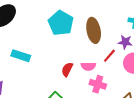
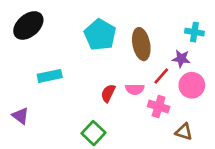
cyan rectangle: (21, 56) -> (50, 76), turned -30
pink cross: (98, 84) -> (159, 106), moved

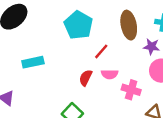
brown ellipse: (141, 44) -> (129, 25), moved
red line: (161, 76) -> (101, 51), moved

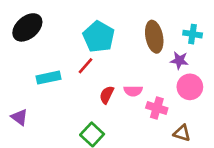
red line: (101, 51) -> (86, 66), moved

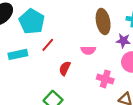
cyan pentagon: (99, 37) -> (32, 21), moved
pink semicircle: (133, 91) -> (88, 50), moved

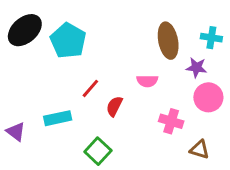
red line: (48, 45) -> (90, 88), moved
cyan rectangle: (18, 54) -> (58, 118), moved

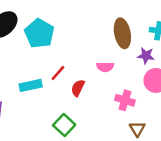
cyan rectangle: (58, 118) -> (31, 85), moved
brown triangle: (199, 150) -> (137, 129), moved, turned 42

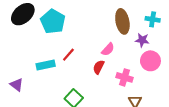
pink semicircle: (105, 67) -> (108, 49), turned -48
red semicircle: (78, 88) -> (99, 67), moved

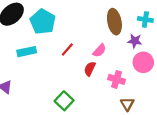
red line: (68, 55) -> (67, 49), moved
cyan rectangle: (46, 65) -> (27, 52), moved

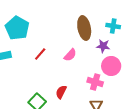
red semicircle: (90, 69) -> (61, 92), moved
pink cross: (117, 79) -> (95, 82), moved

